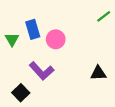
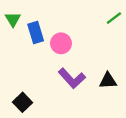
green triangle: (12, 39) -> (13, 19), moved
purple L-shape: (41, 71) -> (72, 78), moved

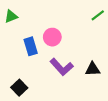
green triangle: (13, 19) -> (11, 16), turned 40
blue rectangle: (36, 32) -> (31, 46), moved

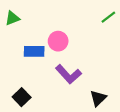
blue rectangle: (31, 46) -> (34, 51), turned -72
black triangle: (93, 69) -> (98, 98), moved, turned -42

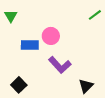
green triangle: (12, 18) -> (11, 16), turned -40

